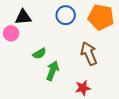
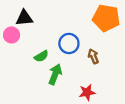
blue circle: (66, 15) -> (69, 43), moved
brown arrow: (89, 54) -> (93, 56), size x0.6

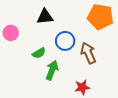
black triangle: (24, 18) -> (45, 17), moved
brown arrow: (93, 56) -> (88, 53), size x1.5

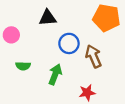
green semicircle: (39, 53) -> (23, 66), moved, turned 32

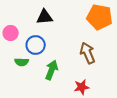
blue circle: (69, 43) -> (36, 45), moved

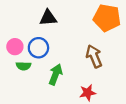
pink circle: (11, 33) -> (15, 47), moved

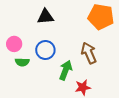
blue circle: (38, 48) -> (45, 50), moved
green arrow: (56, 74) -> (66, 70), moved

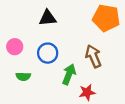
green semicircle: (22, 62) -> (23, 76), moved

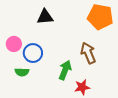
blue circle: (48, 53) -> (33, 53), moved

